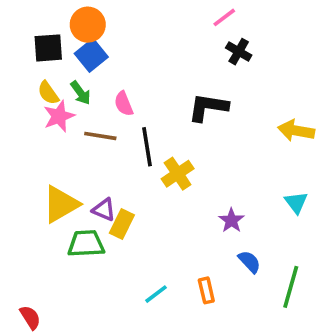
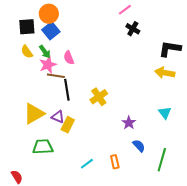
black L-shape: (208, 107) -> (170, 49), moved
pink star: (59, 116) -> (48, 65), moved
black line: (147, 147) -> (67, 90), moved
green trapezoid: (86, 244) -> (43, 147), moved

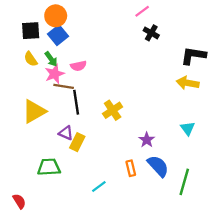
pink semicircle: (69, 58) -> (78, 66), turned -80
yellow triangle: (34, 114) -> (34, 111), moved
blue semicircle: (139, 146) -> (158, 166), size x1.5
orange rectangle: (115, 162) -> (131, 168), moved

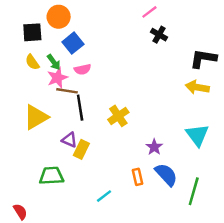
blue square: (58, 35) -> (73, 43), moved
cyan triangle: (188, 128) -> (197, 135), size x1.5

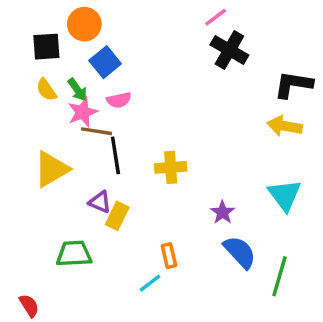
black cross: (159, 35) -> (229, 50), size x1.5
yellow cross: (118, 116) -> (171, 167), turned 30
orange rectangle: (137, 177) -> (169, 256), moved

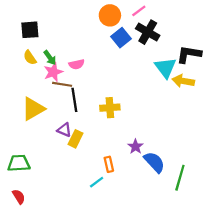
orange circle: (84, 24) -> (110, 15), moved
blue square: (105, 62) -> (121, 38), moved
cyan triangle: (285, 195) -> (165, 68), moved
purple star: (222, 212) -> (135, 147), moved
green trapezoid: (74, 254) -> (19, 163), moved

